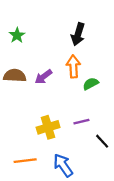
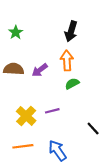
green semicircle: (91, 84) -> (72, 84), moved
purple line: (81, 122) -> (52, 111), moved
yellow cross: (48, 127) -> (26, 116), moved, turned -30

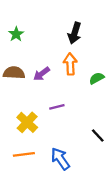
green semicircle: (72, 84) -> (97, 78), moved
purple line: (52, 111) -> (57, 107), moved

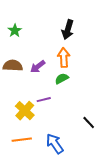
green semicircle: (97, 78) -> (62, 79), moved
purple line: (57, 107) -> (44, 100), moved

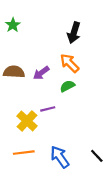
green star: (15, 31) -> (13, 25), moved
orange arrow: (64, 58) -> (70, 63), turned -42
black line: (89, 123) -> (97, 156), moved

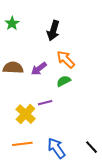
black arrow: (74, 33) -> (53, 31), moved

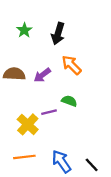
green star: (12, 23) -> (24, 30), moved
green semicircle: (64, 81) -> (69, 101), moved, turned 48
black line: (91, 147) -> (92, 165), moved

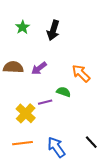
orange arrow: (71, 65) -> (81, 73), moved
black line: (92, 165) -> (91, 142), moved

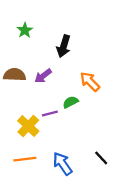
black arrow: (53, 30) -> (64, 46), moved
green semicircle: (64, 92) -> (70, 102), turned -48

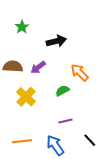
black arrow: (64, 46) -> (56, 41), turned -120
purple line: (50, 113) -> (65, 121), moved
yellow cross: (28, 126) -> (26, 97), moved

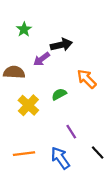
purple arrow: (38, 67) -> (42, 59), moved
green semicircle: (62, 91) -> (59, 94), moved
purple line: (65, 121) -> (71, 132), turned 72

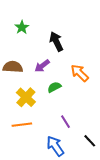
black arrow: (61, 45) -> (56, 42), turned -102
purple arrow: (42, 59) -> (42, 66), moved
orange line: (24, 154) -> (22, 125), moved

